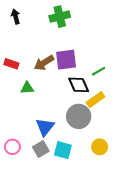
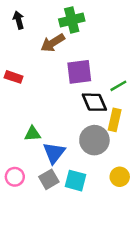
brown arrow: (44, 63) -> (53, 43), moved
green triangle: (27, 88) -> (32, 134), moved
yellow rectangle: (95, 100) -> (115, 120), turned -42

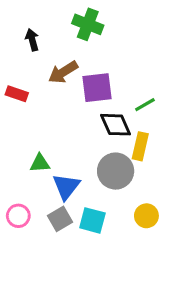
black arrow: (19, 20) -> (32, 40), moved
green cross: (72, 20) -> (88, 24), turned 35
brown arrow: (53, 43) -> (63, 72), moved

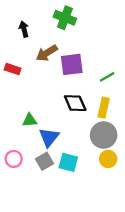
black diamond: (116, 125) -> (75, 103), moved
gray circle: (116, 171) -> (104, 135), moved

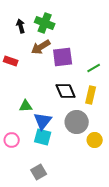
green cross: (65, 18) -> (45, 23), moved
gray circle: (104, 135) -> (77, 122), moved
gray square: (44, 161) -> (39, 172), moved
cyan square: (68, 162) -> (43, 137), moved

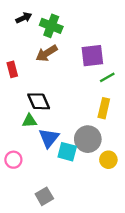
black arrow: (21, 26) -> (24, 18), moved, turned 80
purple square: (63, 57) -> (92, 56), moved
red rectangle: (11, 61) -> (12, 69), turned 56
black diamond: (66, 91) -> (39, 101), moved
cyan square: (43, 137) -> (67, 152), moved

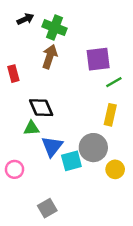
brown arrow: (47, 53) -> (50, 57), turned 140
cyan square: (67, 152) -> (71, 161), turned -30

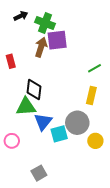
purple square: (98, 59) -> (57, 40), moved
black diamond: (41, 108) -> (34, 89), turned 30
green triangle: (31, 128) -> (26, 107), size x1.5

